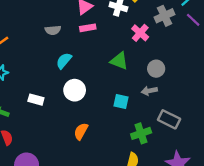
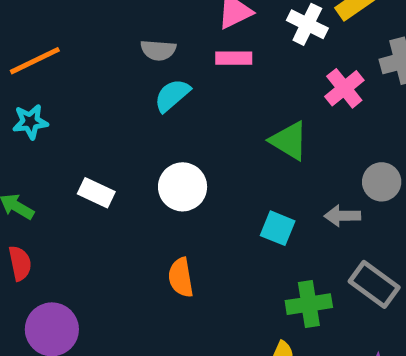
cyan semicircle: (64, 61) -> (172, 95), moved
gray circle: (156, 69) -> (382, 182), moved
orange semicircle: (81, 131) -> (181, 277), turned -48

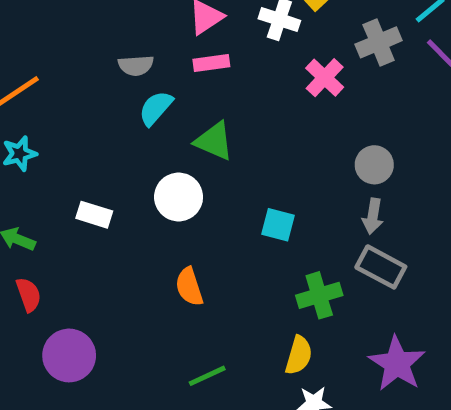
green triangle: (289, 141) -> (214, 141), moved
gray arrow: (342, 216) -> (373, 216), moved, turned -72

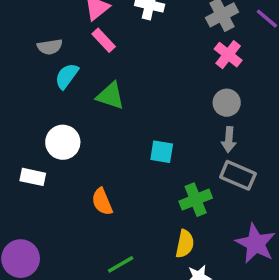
pink rectangle: (211, 63) -> (104, 40), turned 60
pink cross: (325, 78) -> (228, 55), moved
white circle: (179, 197) -> (63, 142), moved
white rectangle: (94, 215) -> (33, 177), moved

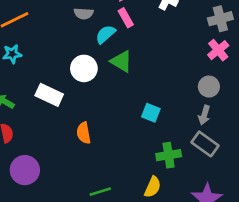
cyan semicircle: (67, 76) -> (105, 34), moved
white circle: (63, 142) -> (84, 68), moved
white rectangle: (33, 177) -> (49, 95), moved, size x1.4
orange semicircle: (102, 202) -> (84, 133), moved

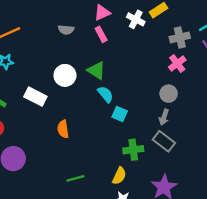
cyan semicircle: (105, 34) -> (105, 94), moved, turned 90

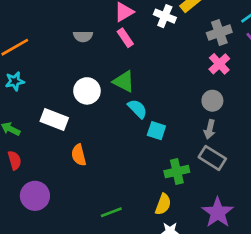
orange semicircle: (63, 129) -> (79, 155), moved

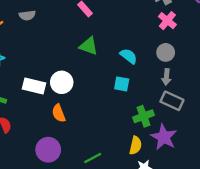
gray semicircle: (83, 36) -> (27, 15), moved
white circle: (87, 91) -> (62, 82), moved
cyan semicircle: (137, 109) -> (129, 56), moved
purple circle: (35, 196) -> (48, 150), moved
purple star: (218, 212) -> (164, 137), moved

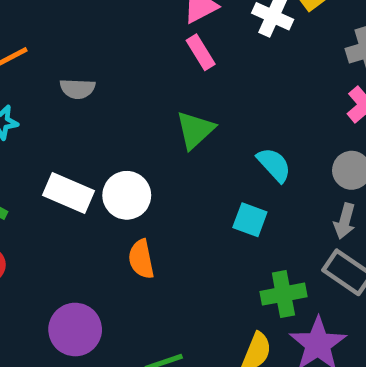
gray semicircle: (27, 15) -> (77, 89), moved
green triangle: (89, 46) -> (195, 130), turned 48
orange semicircle: (59, 113) -> (141, 259), moved

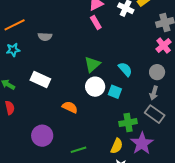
green triangle: (195, 130) -> (92, 64), moved
white circle: (127, 195) -> (95, 87), moved
orange semicircle: (141, 259) -> (70, 107), turned 126

